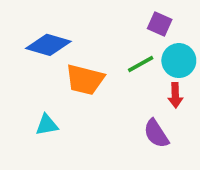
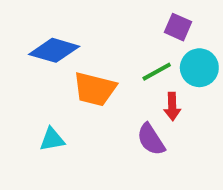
red arrow: (175, 95) -> (172, 106), moved
purple semicircle: (156, 134) -> (151, 139), moved

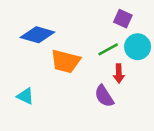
cyan triangle: (52, 139) -> (25, 96), moved, turned 36

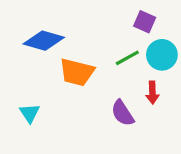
red arrow: (119, 73) -> (152, 93), moved
cyan triangle: (25, 96) -> (30, 113), turned 30

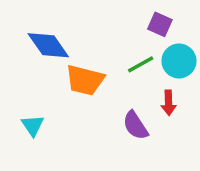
blue diamond: (44, 41) -> (48, 45), turned 39

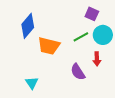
blue diamond: (48, 45) -> (28, 26), turned 75
cyan triangle: (33, 125) -> (32, 83), moved

